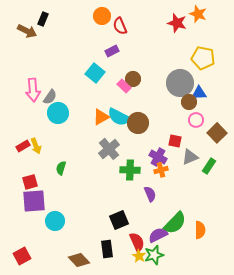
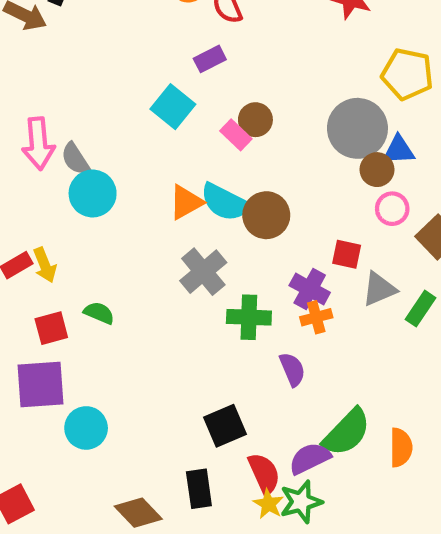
gray semicircle: (50, 97) -> (75, 159), turned 112
green semicircle: (61, 168) -> (99, 313), turned 96
red square: (30, 182) -> (51, 328), moved

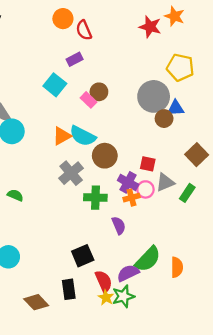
pink circle: (392, 209) -> (145, 189), moved
brown circle: (266, 215) -> (105, 156), moved

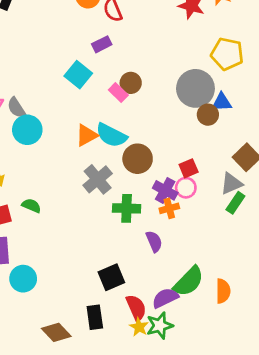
red square: (148, 164) -> (189, 168), turned -35
gray triangle: (165, 182) -> (231, 184), moved
pink circle: (145, 189) -> (186, 188), moved

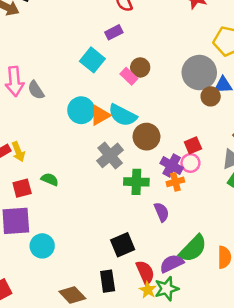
cyan circle: (27, 130) -> (81, 110), moved

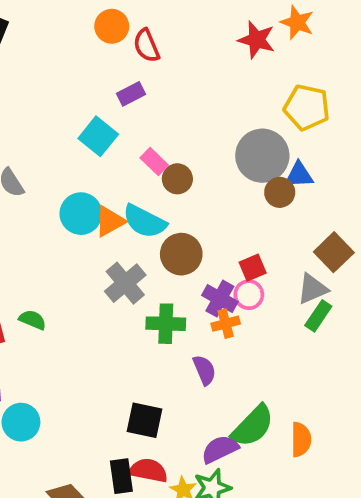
brown circle: (140, 67) -> (177, 179), moved
black square: (123, 245) -> (145, 420), turned 35
red semicircle: (145, 272) -> (148, 470), moved, turned -55

